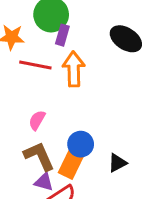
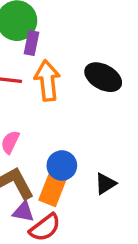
black ellipse: (126, 39) -> (103, 77), moved

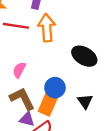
black ellipse: (103, 77) -> (84, 56), moved
black triangle: (105, 184) -> (85, 101), turned -35

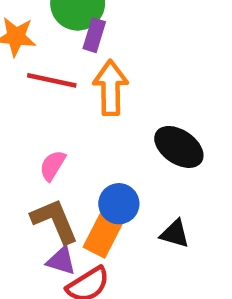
black triangle: (85, 101) -> (175, 234), turned -42

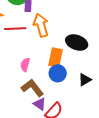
orange rectangle: (104, 234) -> (55, 57), moved
black triangle: (175, 234) -> (85, 80), turned -32
purple triangle: (61, 261) -> (40, 104), turned 32

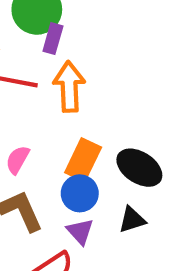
black ellipse: (77, 42) -> (139, 168), moved
purple triangle: (40, 104) -> (80, 231), moved

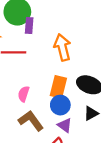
orange arrow: (69, 87) -> (62, 47), moved

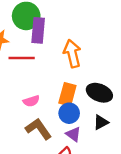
purple rectangle: (29, 26) -> (38, 30), size x1.5
pink semicircle: (24, 94) -> (31, 101), turned -126

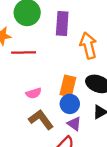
purple rectangle: (38, 30) -> (62, 23), moved
orange arrow: (72, 54) -> (88, 45), moved

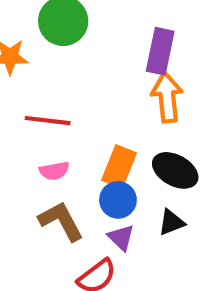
purple rectangle: (62, 23) -> (160, 51), moved
red line: (24, 53) -> (48, 121), moved

